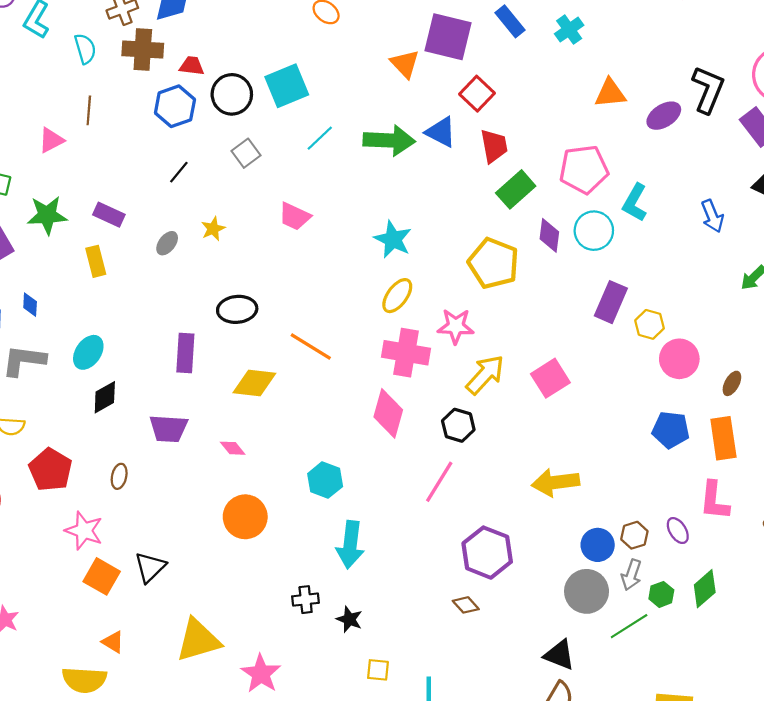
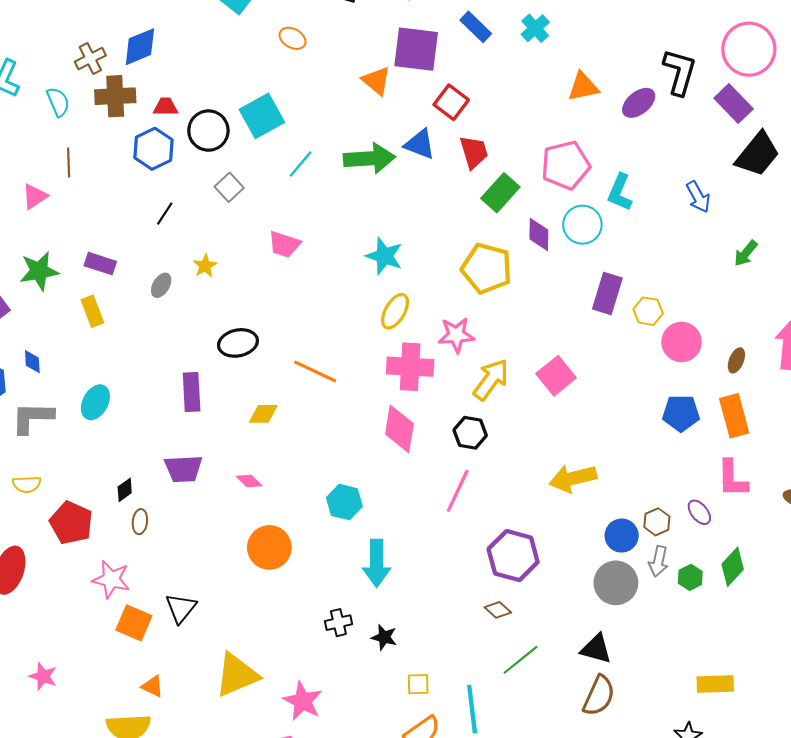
yellow diamond: (254, 383) -> (263, 414), size x0.7
black diamond: (105, 397) -> (125, 490), moved, size x0.7
green line: (629, 626) -> (521, 660), moved

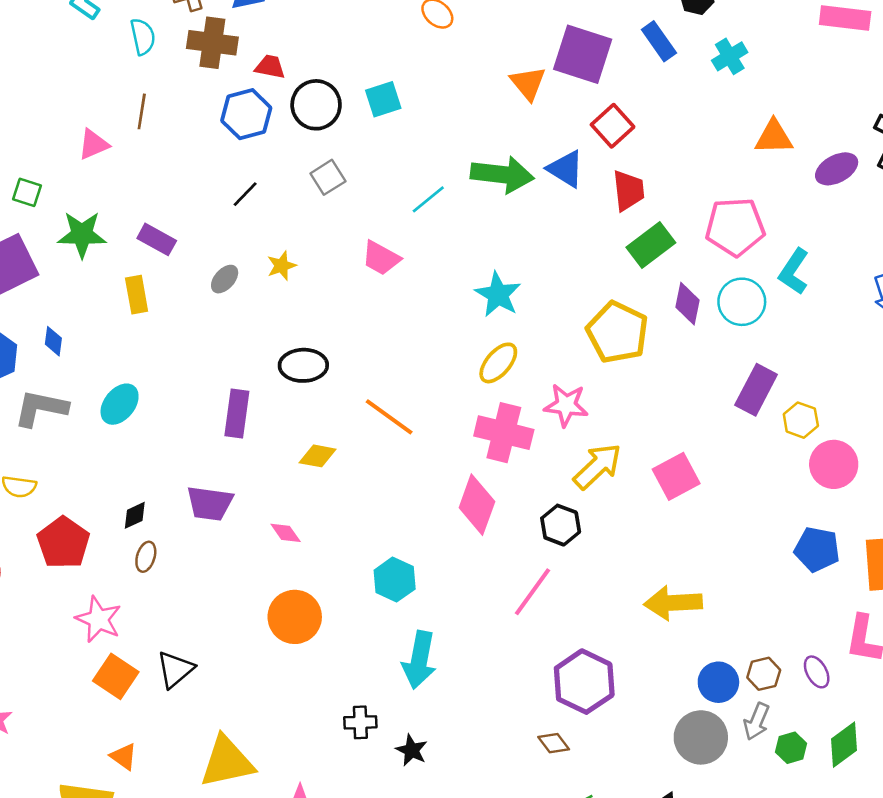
cyan square: (262, 116) -> (383, 99), size x0.7
cyan line: (300, 164) -> (428, 199), moved

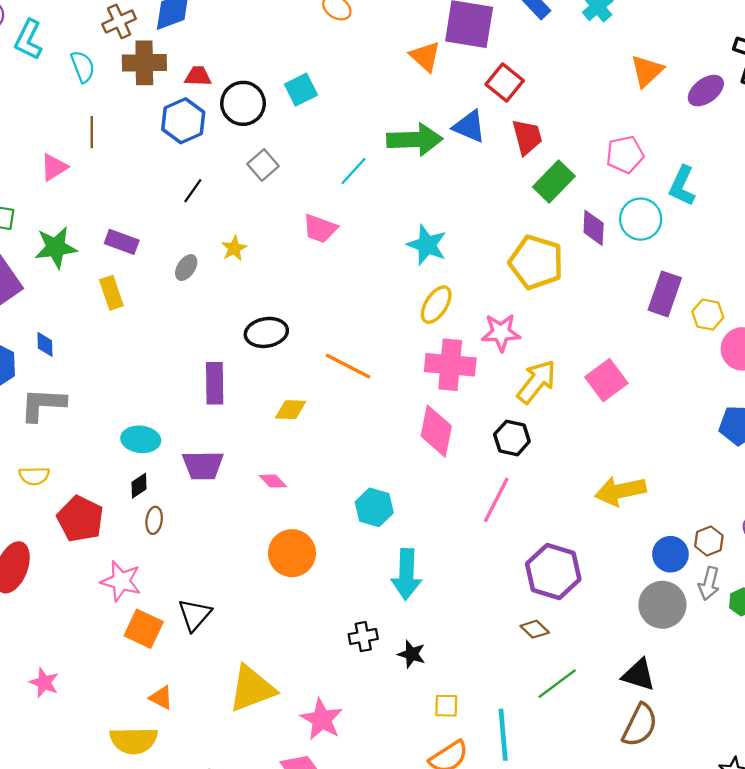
orange triangle: (774, 137) -> (647, 71), turned -33
pink pentagon: (735, 227) -> (625, 155), size x0.7
cyan ellipse: (120, 404) -> (141, 439), moved, turned 66

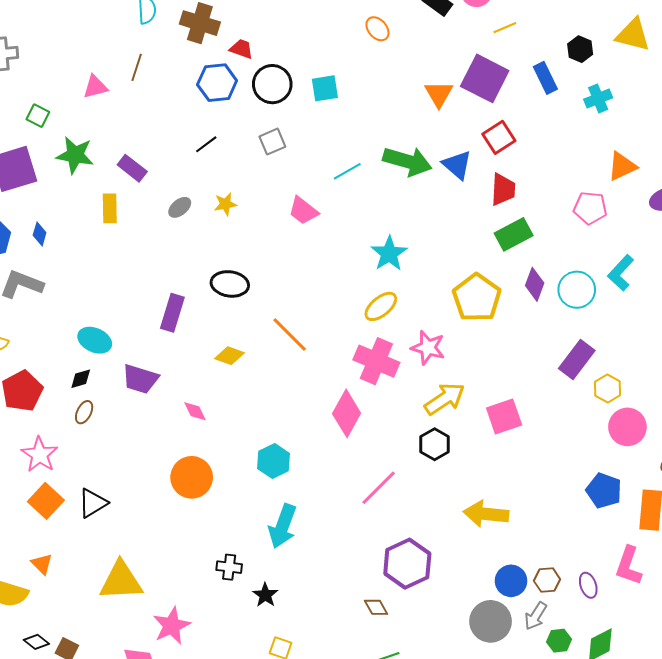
pink pentagon: (625, 155) -> (590, 208), moved
black hexagon: (512, 438) -> (435, 444), moved

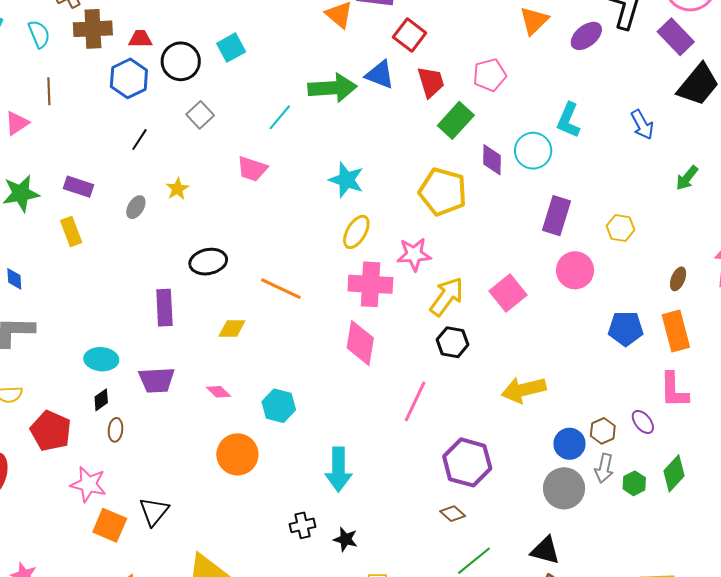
pink pentagon: (590, 208) -> (490, 75), moved
yellow hexagon: (608, 389) -> (621, 228), moved
pink circle: (627, 427) -> (575, 270), moved
cyan hexagon: (274, 461) -> (279, 406), moved

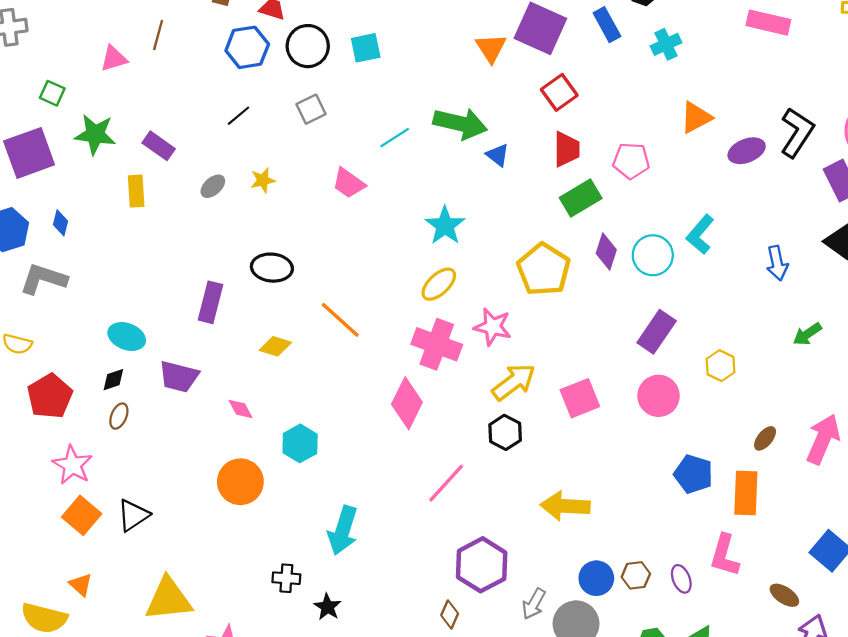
blue triangle: (380, 75) -> (498, 155), moved, size x0.7
gray arrow: (604, 468) -> (534, 604), moved
brown diamond: (453, 514) -> (450, 614), turned 55

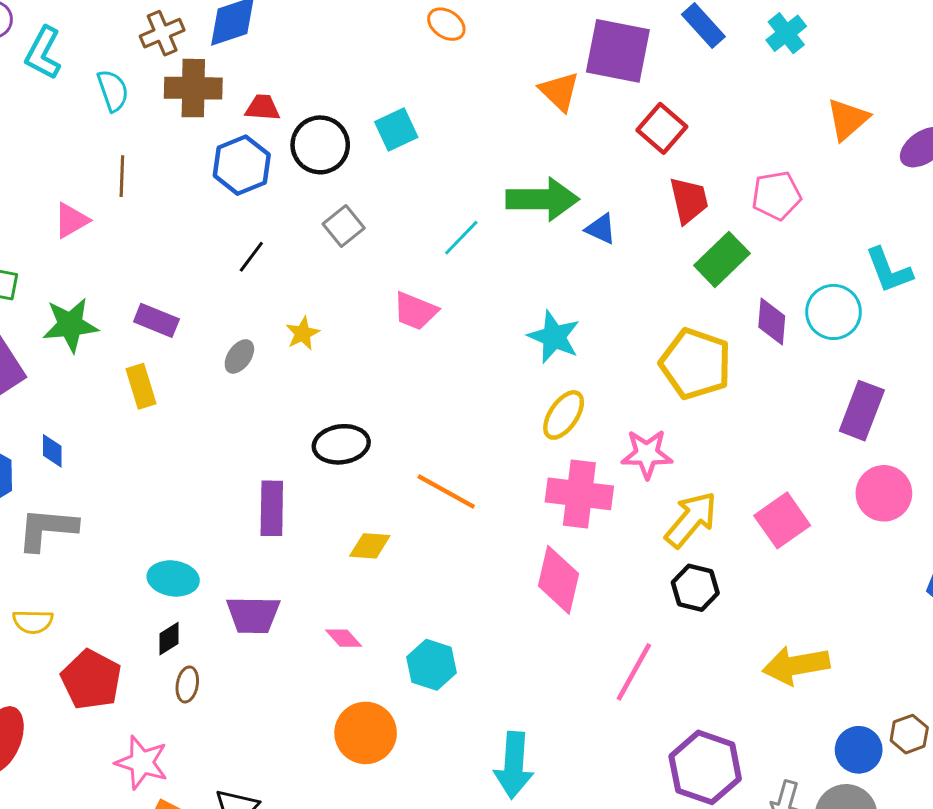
cyan L-shape: (700, 234) -> (889, 270), turned -48

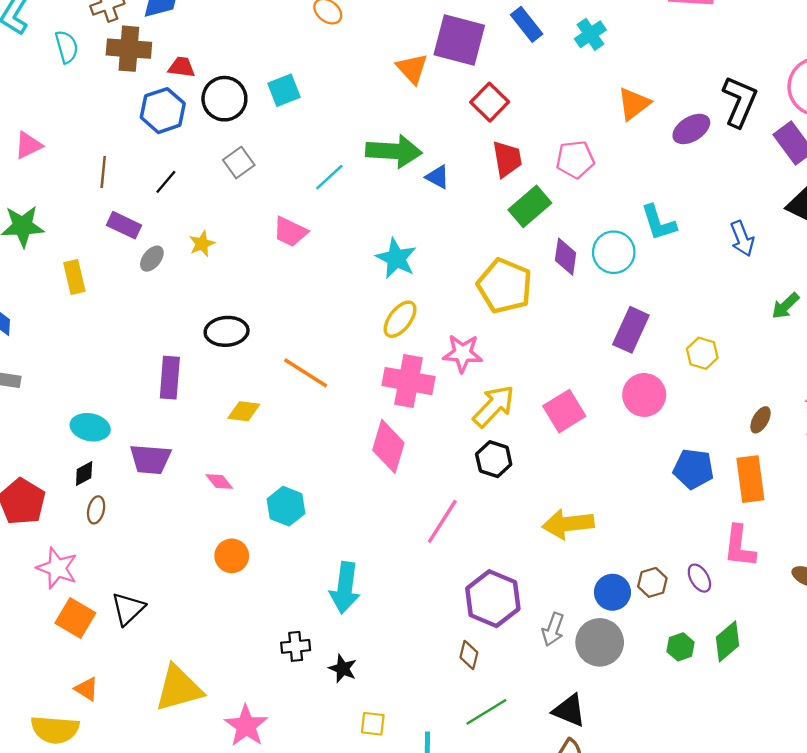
brown line: (122, 176) -> (103, 172), moved
purple rectangle: (156, 320) -> (124, 225), moved
orange circle: (366, 733) -> (232, 556), size x0.7

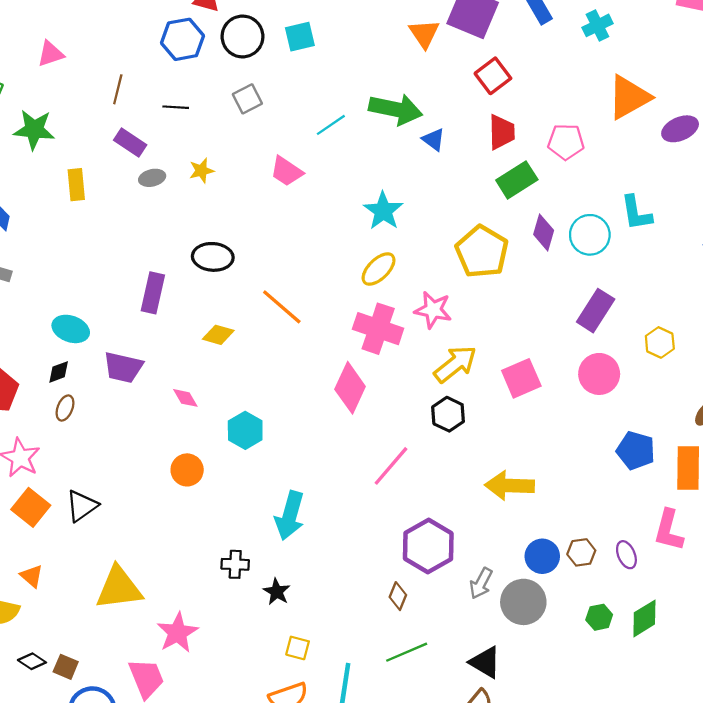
orange triangle: (634, 104) -> (629, 97), size x1.4
black line: (166, 182) -> (176, 107), turned 45
gray ellipse: (152, 259) -> (152, 178), turned 30

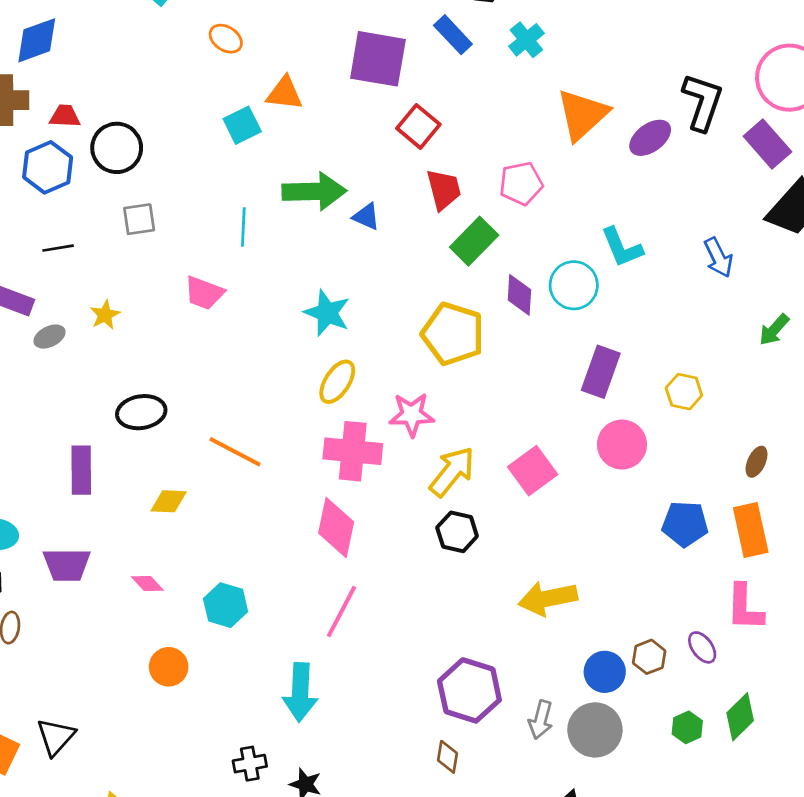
orange triangle: (424, 34) -> (284, 93), moved, turned -36
cyan square: (300, 37) -> (242, 125), moved
gray square: (247, 99) -> (139, 219), turned 32
cyan line: (331, 125) -> (243, 227), turned -40
pink line: (391, 466) -> (342, 612), moved

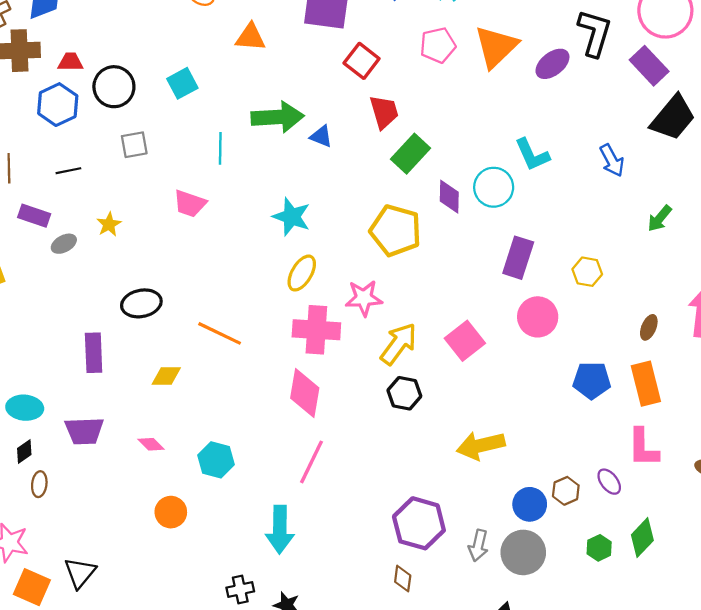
cyan square: (242, 125) -> (182, 83), moved
pink pentagon: (521, 183) -> (438, 45), moved

